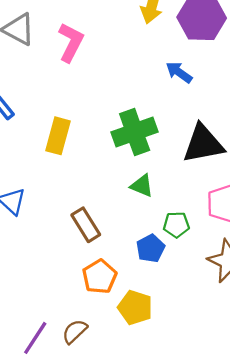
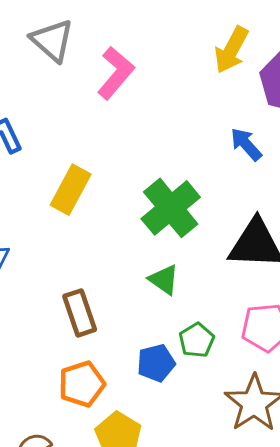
green cross: (135, 132) -> (171, 208), turned -33
green pentagon: (176, 225) -> (197, 340), turned 30

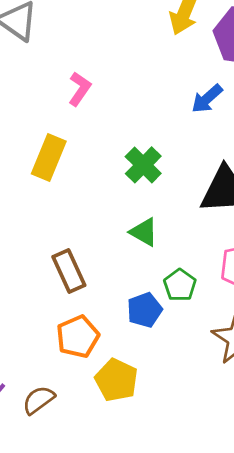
pink L-shape: (116, 73) -> (80, 89), moved, size x0.7
blue arrow: (246, 144) -> (207, 99), turned -84
green cross: (171, 208) -> (143, 165), size x0.7

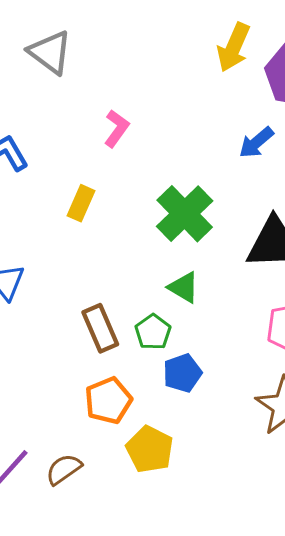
yellow rectangle: (49, 158) -> (81, 203), size x0.7
green cross: (143, 165) -> (185, 214), size x1.4
green pentagon: (180, 285) -> (153, 332), moved

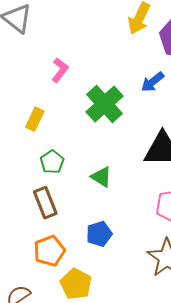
green cross: (185, 214) -> (105, 104), moved
green pentagon: (153, 332) -> (52, 162), moved

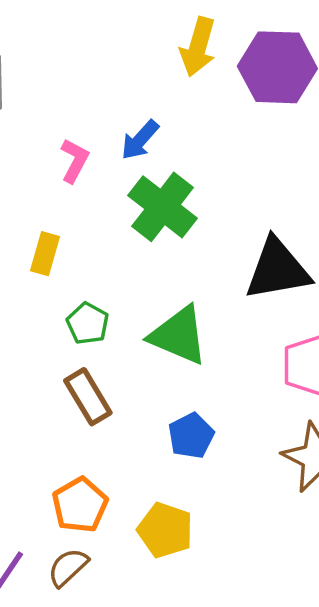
blue arrow: (152, 82) -> (140, 140), moved
green triangle: (101, 177) -> (179, 335), size x1.6
orange pentagon: (49, 251) -> (80, 505), moved

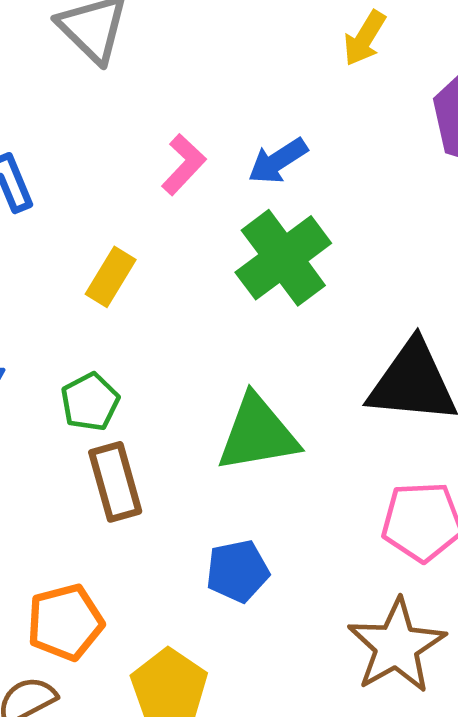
yellow arrow: (198, 47) -> (365, 38), moved, size x0.7
green pentagon: (88, 323) -> (90, 402), moved
green triangle: (179, 335) -> (258, 434), turned -48

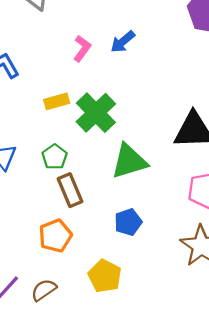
green cross: (283, 258) -> (96, 113), moved
yellow rectangle: (111, 277) -> (57, 101), turned 50
orange pentagon: (65, 622) -> (55, 236), moved

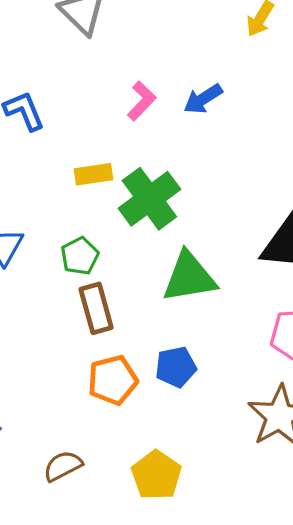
orange pentagon: (55, 236) -> (113, 380), moved
yellow pentagon: (105, 276) -> (156, 475), moved
brown semicircle: (44, 290) -> (63, 466), moved

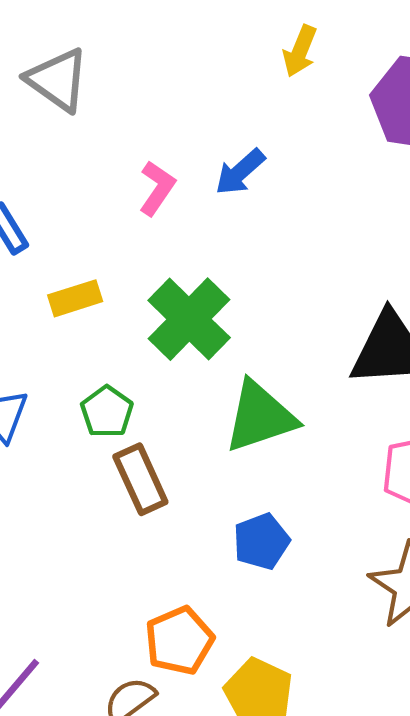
yellow rectangle: (94, 174) -> (75, 298), moved
orange pentagon: (113, 380) -> (179, 641), moved

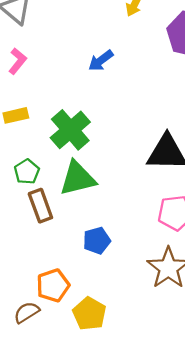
pink L-shape: (157, 188) -> (17, 61), moved
green triangle: (260, 417) -> (78, 178), moved

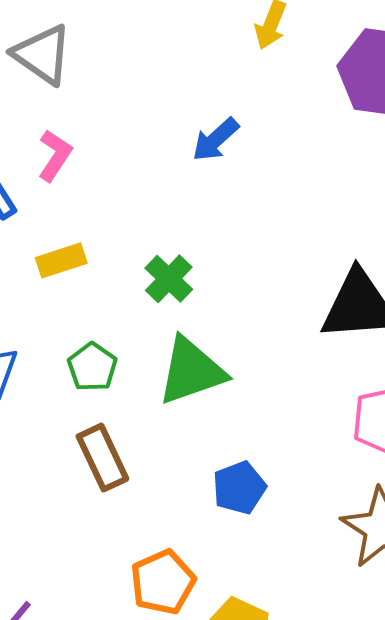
green cross: (70, 130) -> (169, 279), size x0.6
brown rectangle: (40, 206) -> (102, 458), moved

